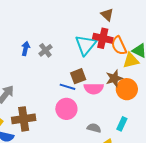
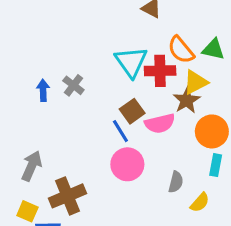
red cross: (103, 38) -> (160, 71), moved
yellow triangle: (131, 60) -> (195, 82), moved
blue line: (68, 87) -> (120, 131), turned 56
orange circle: (127, 89) -> (212, 131), moved
gray semicircle: (94, 128) -> (176, 182), turned 104

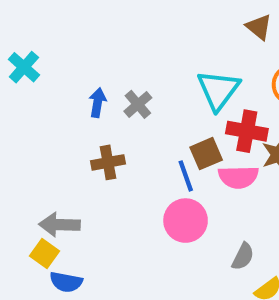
red cross: (160, 71) -> (247, 131), moved
gray arrow: (32, 166) -> (59, 225), moved, turned -124
brown cross: (68, 196) -> (108, 162), moved, size x0.7

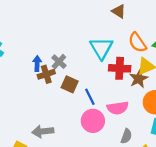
brown square: (206, 154) -> (70, 84), moved, turned -35
brown cross: (108, 162) -> (46, 74), moved
pink semicircle: (238, 177) -> (118, 108), moved
gray arrow: (59, 225) -> (43, 131), moved

